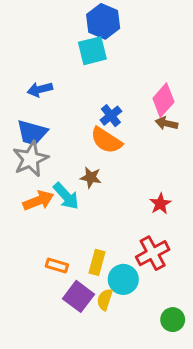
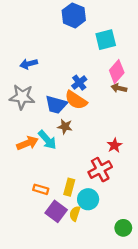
cyan square: (92, 51) -> (106, 40), moved
blue trapezoid: (32, 133) -> (56, 105), moved
gray star: (31, 159) -> (22, 97), moved, turned 30
red cross: (153, 253) -> (100, 170), moved

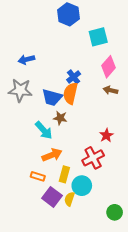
brown arrow: (119, 88) -> (110, 90), moved
orange semicircle: (76, 100) -> (70, 93), turned 70
orange arrow: (28, 143) -> (52, 155), moved

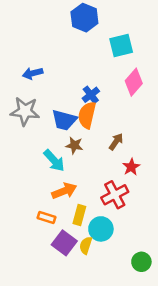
brown arrow: (110, 90) -> (116, 142), moved, turned 112

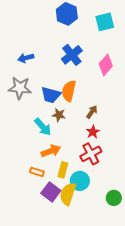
cyan square: (121, 45) -> (105, 22), moved
blue cross: (91, 95) -> (72, 55), moved, size x1.5
red star: (131, 167) -> (93, 132), moved
yellow semicircle: (86, 245) -> (68, 194), size x1.6
green circle: (141, 262) -> (114, 198), moved

